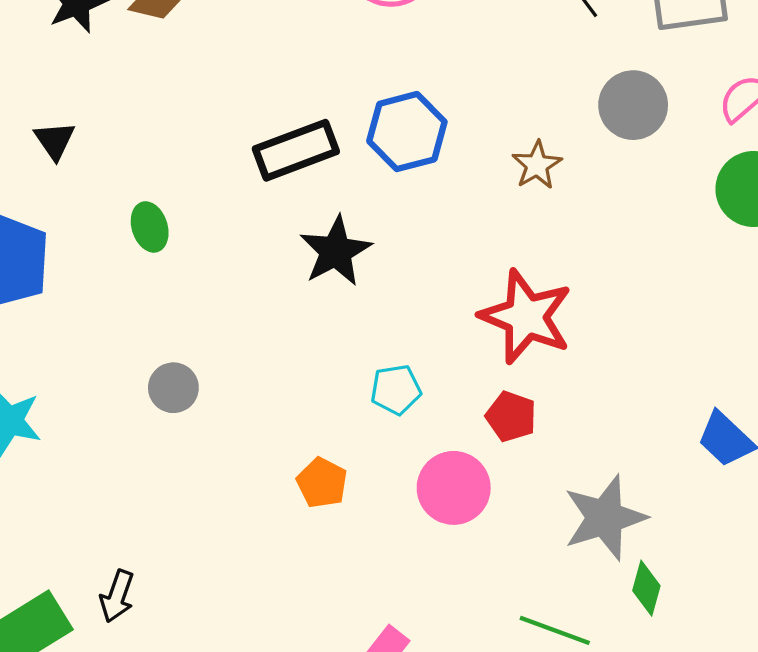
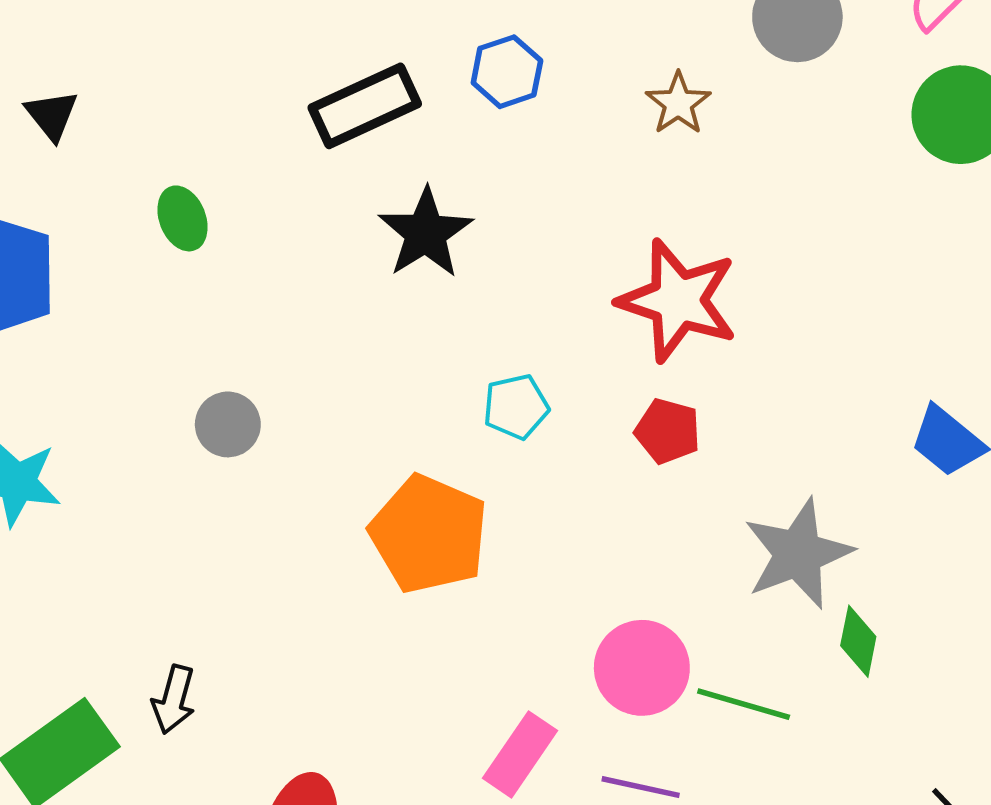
blue hexagon: (407, 132) -> (507, 72), size x0.7
orange pentagon: (322, 483) -> (429, 534), size x1.8
pink circle: (454, 488) -> (642, 668), moved

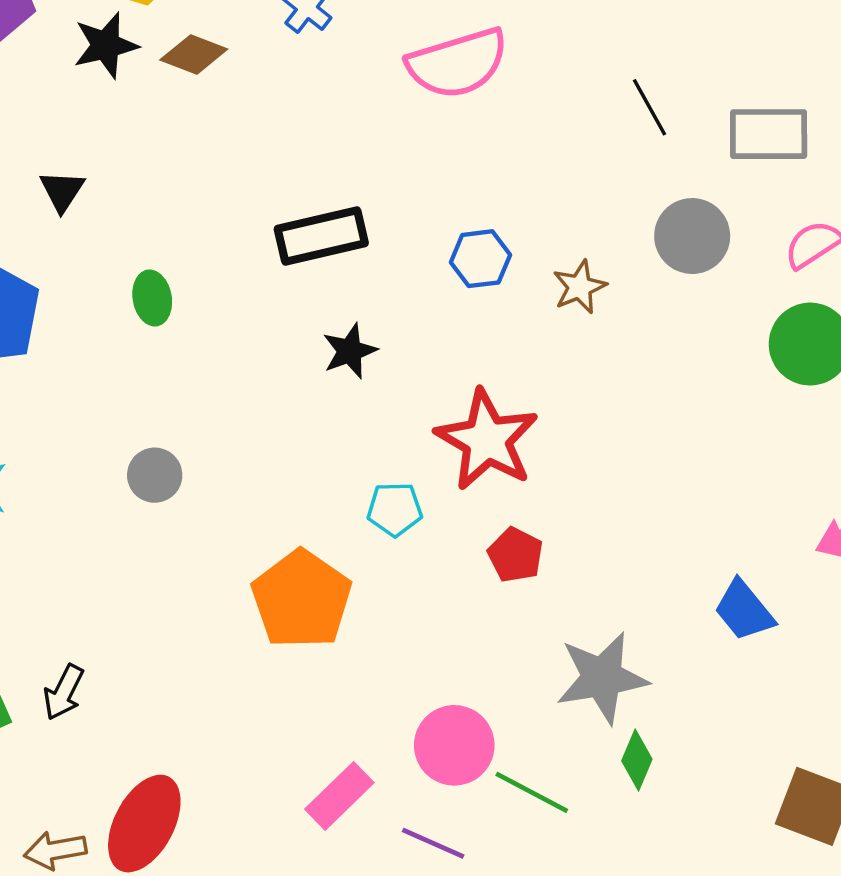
blue hexagon: (507, 72) -> (480, 259), moved
black star: (426, 233) -> (350, 351), size x0.7
red star: (678, 301) -> (487, 440), moved

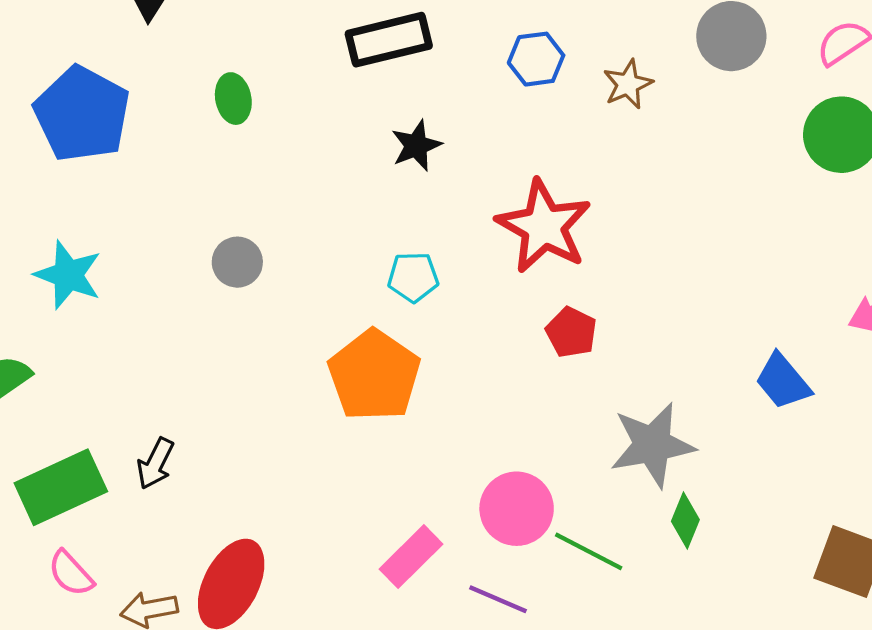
cyan pentagon: (395, 509) -> (413, 277), moved

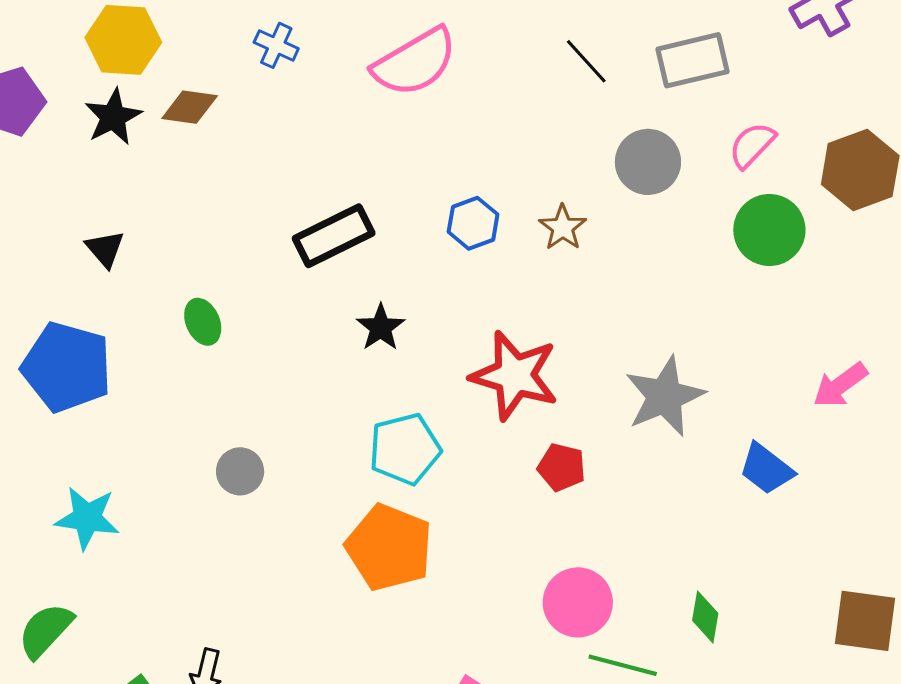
cyan pentagon: (413, 277) -> (405, 449), size x1.5
gray star: (652, 445) -> (665, 396), moved
pink circle: (517, 509) -> (578, 602), moved

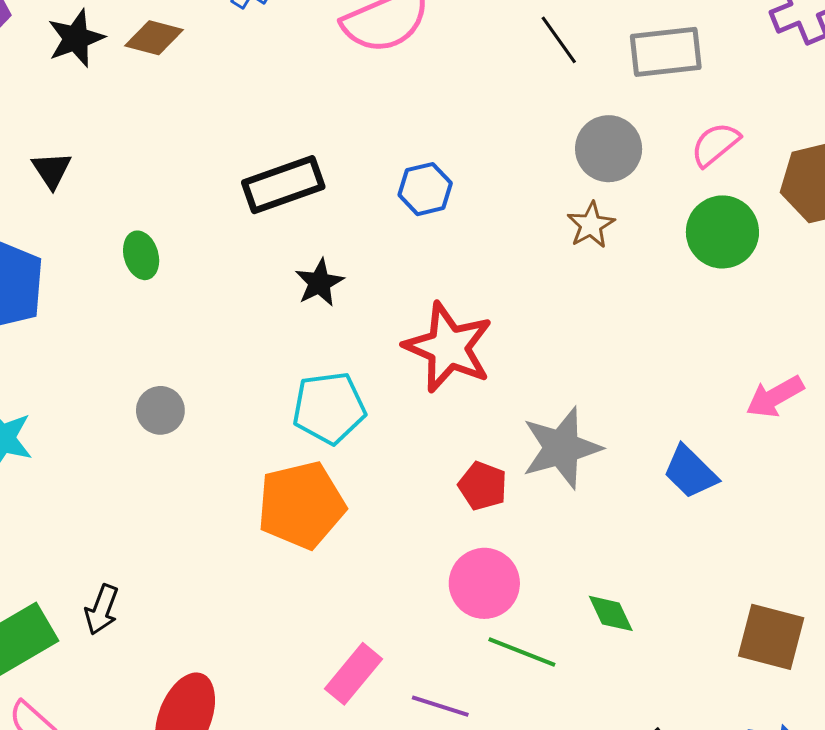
brown star: (563, 227) -> (591, 225), moved
gray star: (665, 396) -> (561, 448), moved
red pentagon: (562, 467) -> (483, 486), moved
orange pentagon: (389, 547) -> (301, 505), turned 30
green diamond: (705, 617) -> (611, 613), turned -42

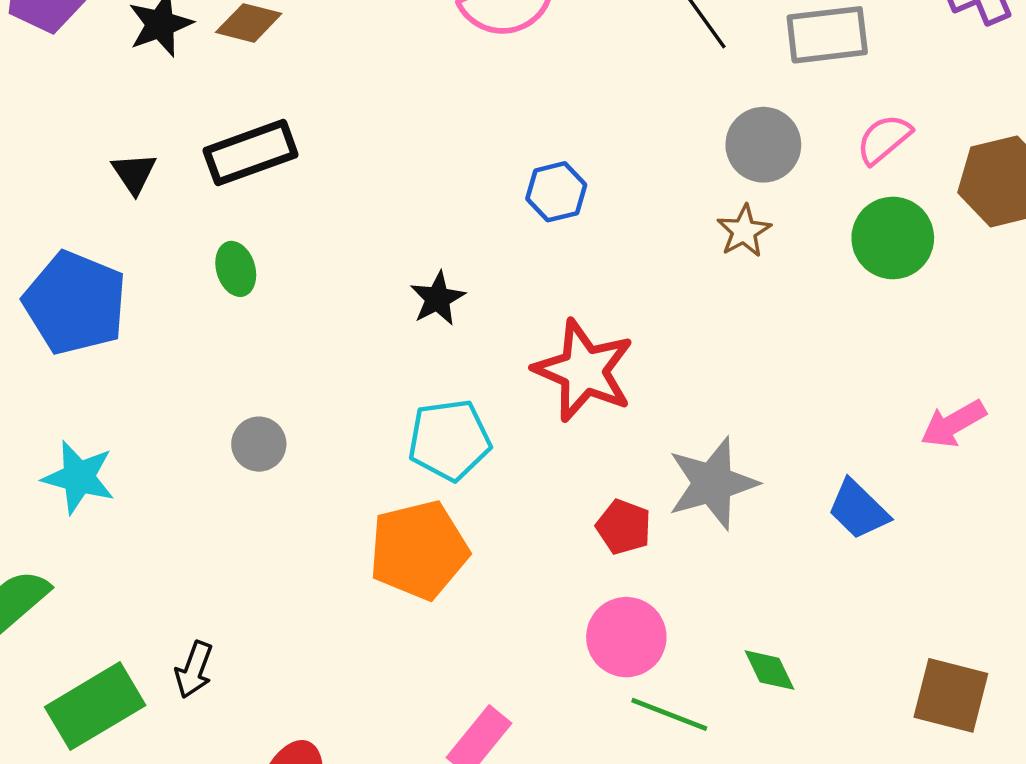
black rectangle: (283, 185) -> (251, 153), moved

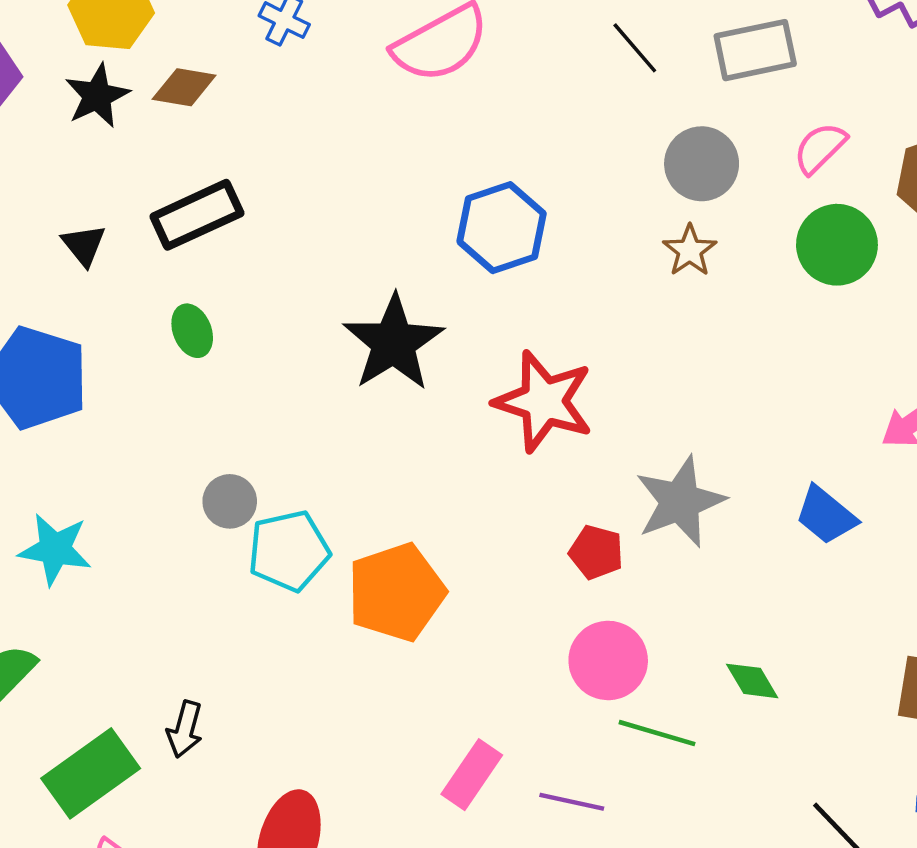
blue hexagon: (556, 192) -> (502, 228), size x1.5
black star: (438, 298) -> (394, 343), size x1.8
cyan pentagon: (449, 440) -> (289, 551), moved

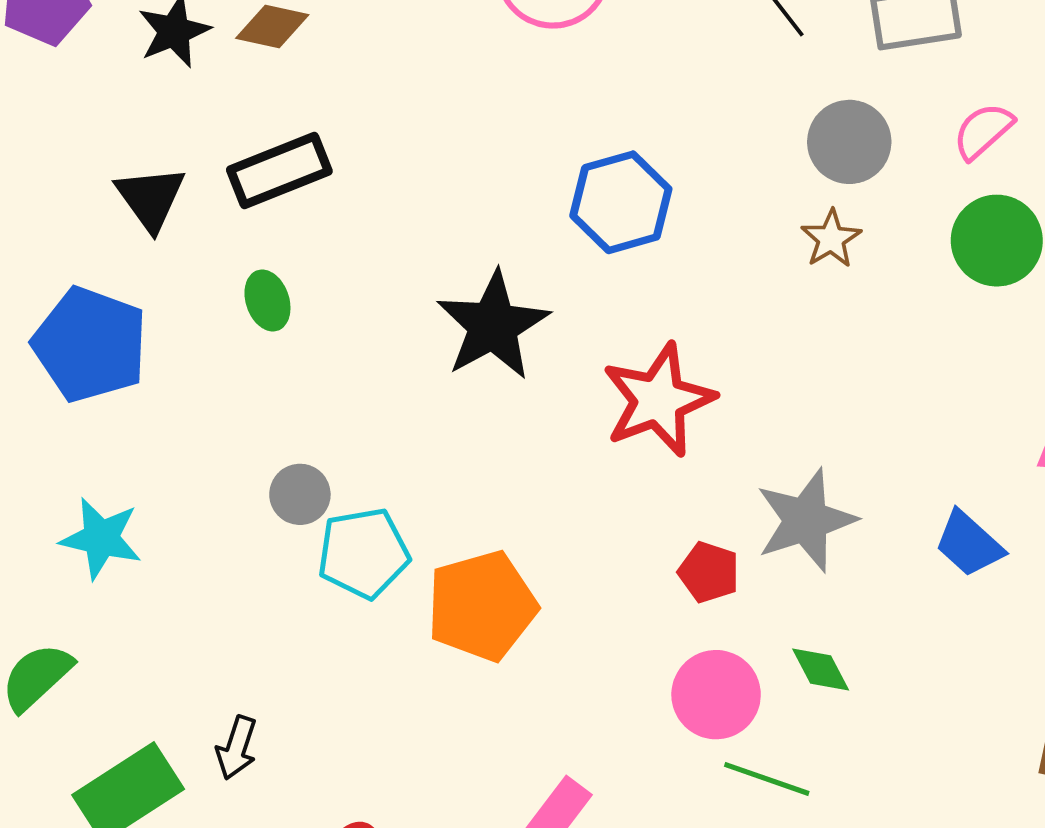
black triangle: (84, 245) -> (151, 198), size x1.4
red star: (544, 401) -> (658, 400), turned 30
green diamond: (752, 681) -> (821, 670), moved

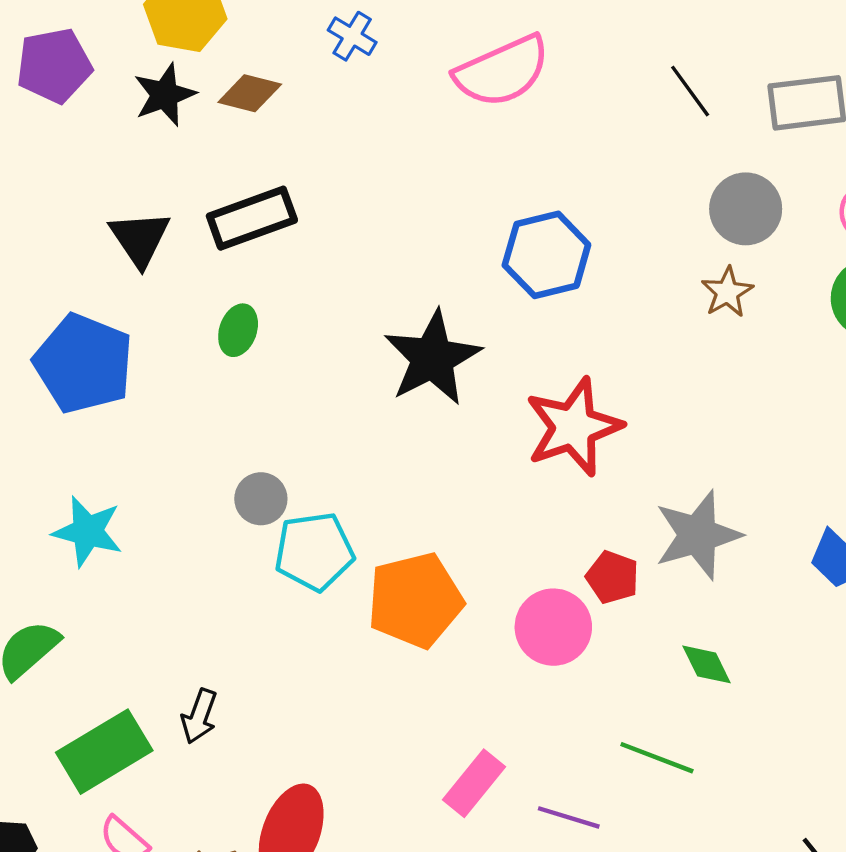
green ellipse: (267, 300) -> (238, 330), turned 36
pink circle: (716, 695) -> (553, 627), moved

